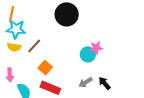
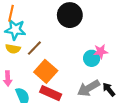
orange square: (45, 68) -> (46, 71), size x1.5
gray arrow: (86, 82) -> (89, 88), size x1.5

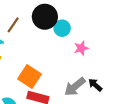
brown line: (34, 48) -> (13, 25), moved
cyan circle: (92, 58) -> (62, 28), moved

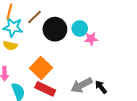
black circle: (45, 17) -> (55, 29), moved
pink star: (81, 48) -> (91, 39), moved

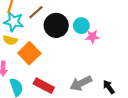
orange square: (41, 68) -> (29, 53), moved
black arrow: (101, 87) -> (109, 87), moved

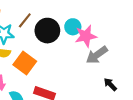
pink star: (92, 37) -> (86, 36), size x1.5
gray arrow: (81, 83) -> (97, 55), moved

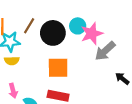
orange square: (25, 63) -> (58, 68), moved, turned -30

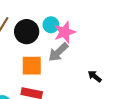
gray arrow: (105, 51) -> (58, 52), moved

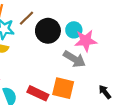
gray arrow: (58, 52) -> (74, 59), turned -120
orange square: (32, 66) -> (63, 88), moved

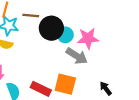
brown line: (26, 18) -> (31, 15), turned 49
cyan circle: (74, 30) -> (65, 35), moved

